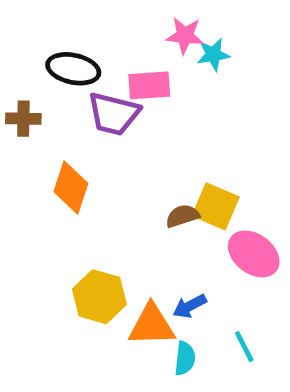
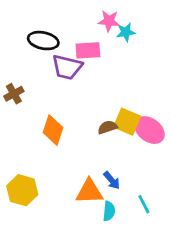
brown cross: (23, 119) -> (14, 94), moved, turned -30
orange diamond: (71, 187) -> (53, 130), moved
pink ellipse: (254, 254) -> (150, 130), moved
yellow hexagon: (99, 297) -> (22, 190), moved
blue arrow: (190, 306) -> (112, 180), turned -102

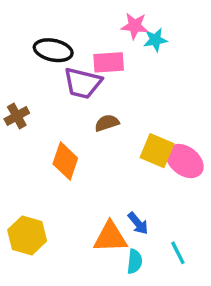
brown semicircle: (108, 127) -> (107, 123), moved

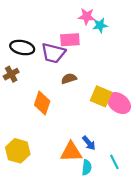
black ellipse: (53, 50) -> (22, 48), moved

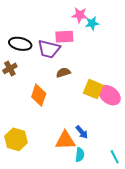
cyan line: (114, 162) -> (115, 157), moved

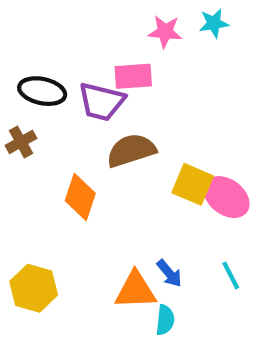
cyan star: (92, 23) -> (214, 23), moved
brown semicircle: (63, 73) -> (131, 150), size x1.6
cyan line: (115, 157) -> (231, 275), moved

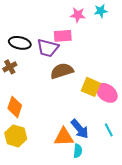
orange diamond: (80, 197) -> (15, 107), moved
blue arrow: (169, 273) -> (80, 129), size x1.5

